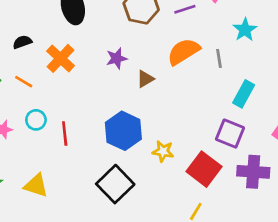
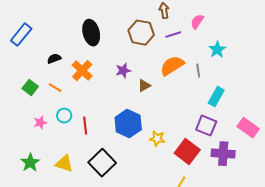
black square: (115, 184) -> (102, 163), moved

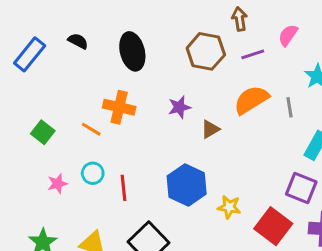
black semicircle: (54, 59) -> (78, 41), moved, turned 48
orange cross: (82, 71) -> (119, 107), turned -30
orange line: (55, 88) -> (91, 129), moved

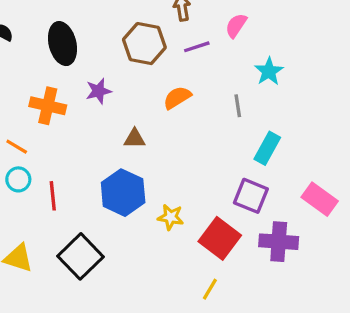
orange semicircle: (251, 100) -> (177, 98), moved, size x0.7
purple star: (179, 107) -> (99, 91), moved
orange line: (91, 129) -> (17, 147), moved
brown triangle: (210, 129) -> (135, 139), moved, turned 30

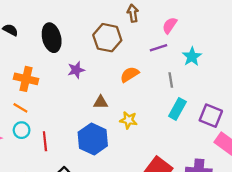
purple line: (197, 47) -> (159, 48), moved
orange cross: (48, 106) -> (26, 79), moved
cyan rectangle: (267, 148) -> (177, 109), moved
purple square: (251, 196) -> (211, 116), moved
yellow star: (171, 217) -> (128, 120), moved

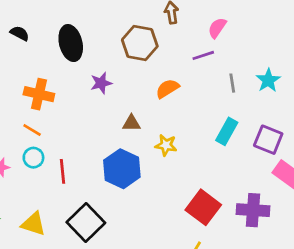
cyan star: (192, 57) -> (268, 80), moved
gray line: (171, 80) -> (232, 83), moved

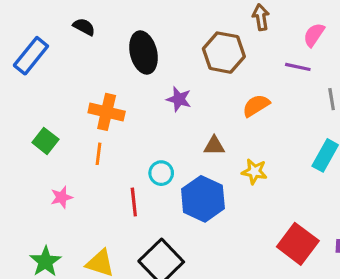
black semicircle: (20, 33) -> (84, 27), moved
purple line: (203, 55) -> (298, 67), turned 30
purple star: (101, 83) -> (179, 99), turned 30
orange line: (32, 130) -> (98, 154), turned 66
cyan circle: (33, 158) -> (161, 173), moved

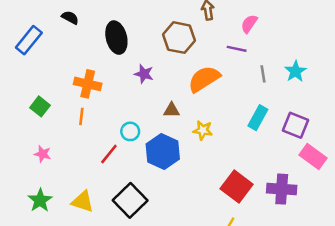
orange semicircle: (256, 106) -> (204, 79), size x1.5
pink star: (62, 197) -> (43, 154), moved, turned 30
red line: (134, 202) -> (109, 154), turned 45

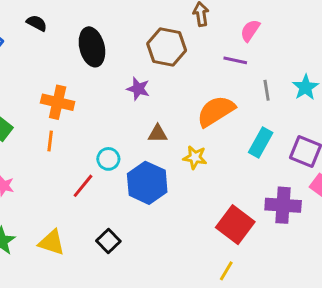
purple star: (144, 74) -> (138, 89), moved
orange semicircle: (204, 79) -> (216, 111), moved
purple cross: (282, 189) -> (283, 205), moved
black square: (130, 200) -> (108, 241), size x0.6

